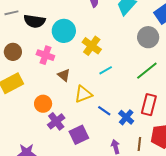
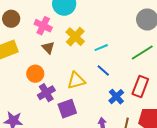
yellow cross: (92, 46) -> (75, 37), moved
brown triangle: (64, 75) -> (48, 48), moved
yellow triangle: (83, 94) -> (76, 81), moved
blue line: (104, 111) -> (103, 71), moved

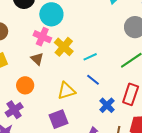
pink cross: (43, 26) -> (42, 37), moved
purple cross: (46, 93) -> (14, 110), moved

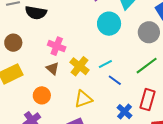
cyan circle: (51, 14) -> (109, 24), moved
yellow cross: (64, 47) -> (79, 66), moved
blue line: (93, 80) -> (115, 80), moved

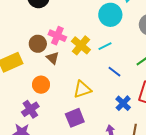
brown circle: (13, 43) -> (38, 44), moved
cyan line: (105, 64) -> (105, 46), moved
yellow cross: (79, 66) -> (81, 45), moved

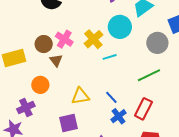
yellow cross: (81, 45) -> (93, 39), moved
blue line: (114, 72) -> (111, 97), moved

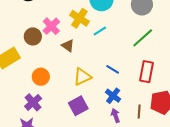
pink cross: (64, 39) -> (51, 26), turned 30
brown triangle: (56, 60) -> (68, 46), moved
blue cross: (118, 116) -> (113, 96), moved

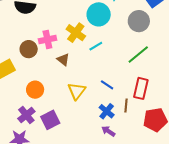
pink cross: (51, 26) -> (47, 40), turned 30
yellow triangle: (82, 77) -> (77, 91), turned -30
purple square: (78, 106) -> (50, 120), moved
brown line: (139, 111) -> (126, 106), moved
purple arrow: (115, 116) -> (108, 131), turned -40

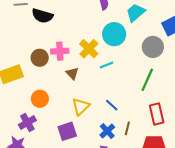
green line: (138, 54) -> (147, 80), turned -35
red rectangle: (141, 88) -> (157, 114), moved, turned -35
purple square: (50, 120) -> (67, 131), moved

